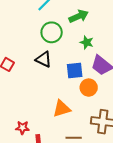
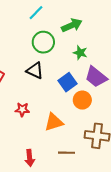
blue square: (75, 70) -> (68, 82), turned -30
red star: (22, 128) -> (22, 110), moved

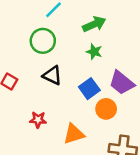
green circle: (43, 42) -> (43, 41), moved
green star: (80, 53) -> (94, 52), moved

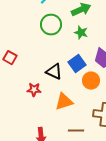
green circle: (43, 41) -> (51, 25), moved
black triangle: (52, 75) -> (54, 72), moved

